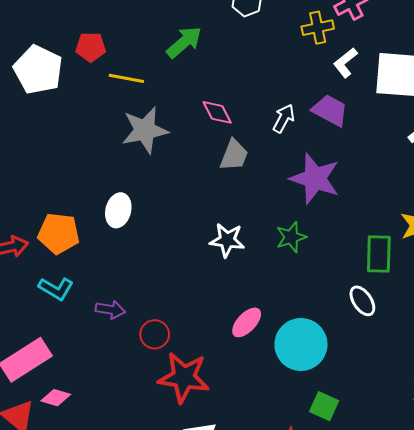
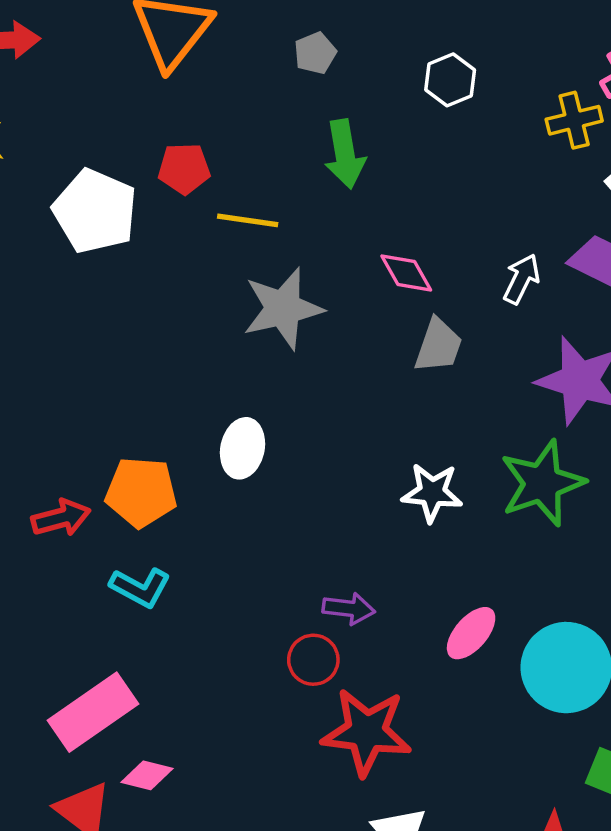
green arrow: (184, 42) -> (345, 154), turned 123
green star: (291, 237) -> (542, 483), size x1.6
purple arrow: (110, 310) -> (349, 609), moved

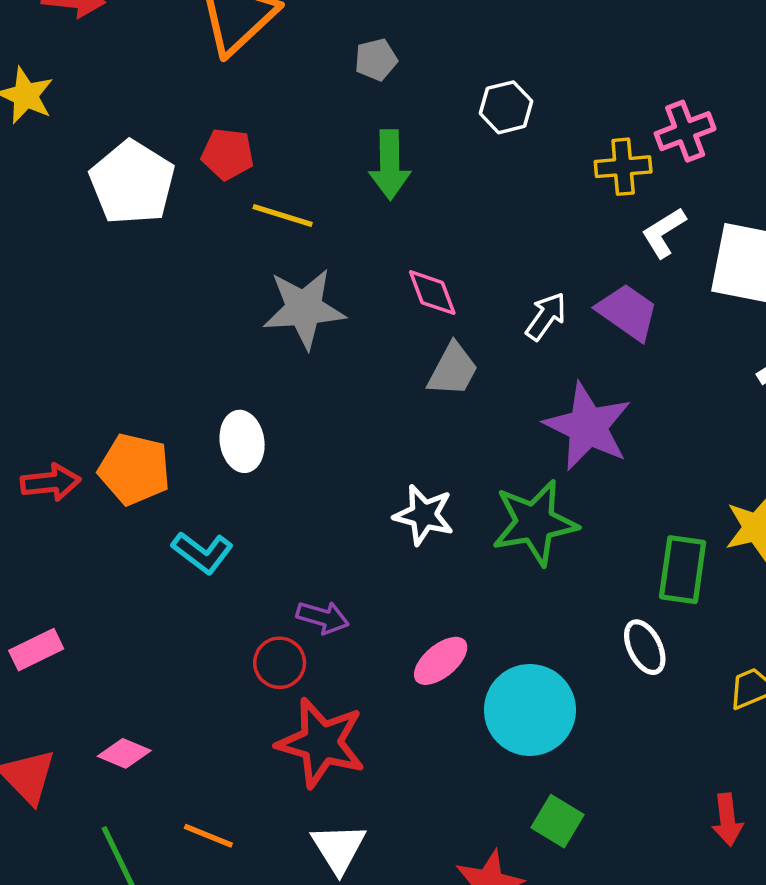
white ellipse: (243, 448) -> (242, 441), turned -30
cyan L-shape: (140, 587) -> (202, 552), moved
pink rectangle: (93, 712) -> (36, 650), moved, size x0.6
pink diamond: (147, 775) -> (124, 753), moved

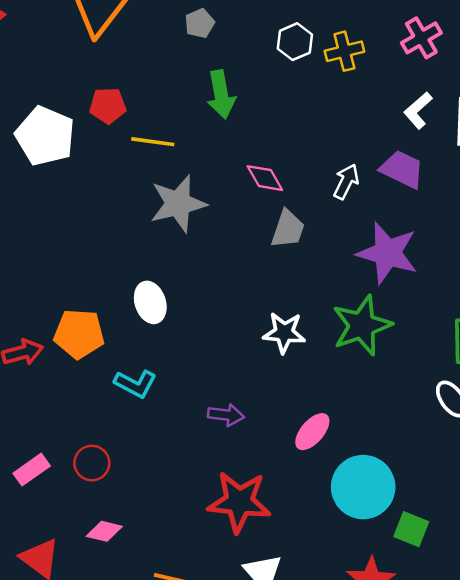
yellow cross: (623, 167) -> (344, 51), moved
red circle: (280, 663) -> (92, 463), moved
cyan circle: (530, 710) -> (363, 487), moved

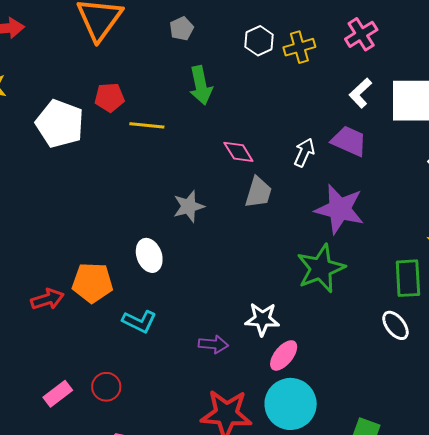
gray star: (178, 204) -> (189, 206), moved, size x0.7
white star: (284, 333) -> (262, 319), moved
cyan circle: (363, 487) -> (291, 404), moved

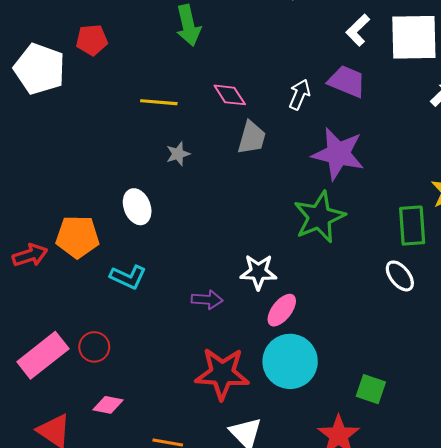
yellow line: (147, 125) -> (159, 102), moved
gray star: (189, 206) -> (178, 154), size x0.7
pink rectangle: (58, 394) -> (43, 355), size x1.6

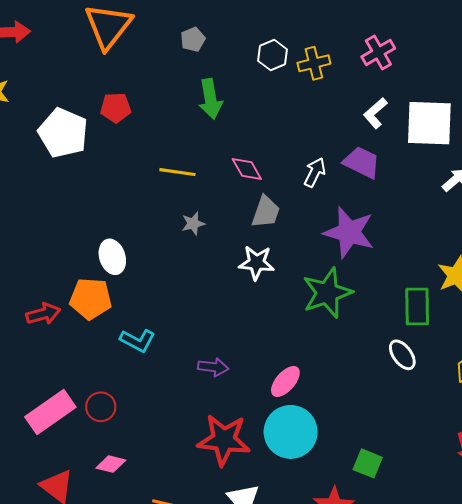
white ellipse: (137, 207) -> (112, 257), moved
white star: (258, 272) -> (256, 263), moved

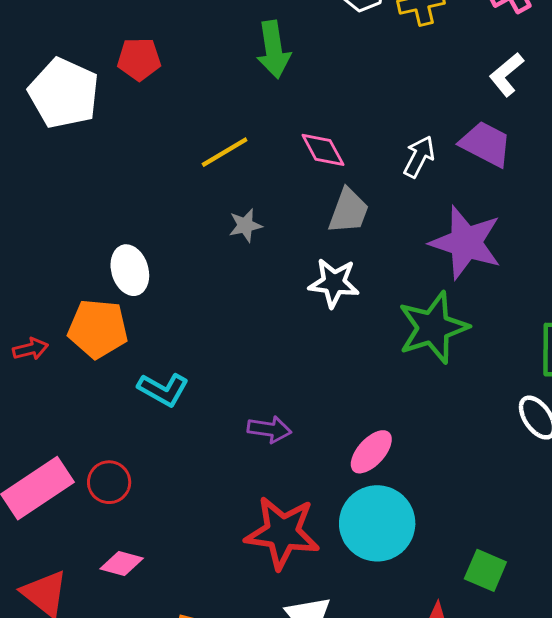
yellow line: (177, 172) -> (225, 152), turned -40
red arrow: (43, 314) -> (30, 349), size x0.7

